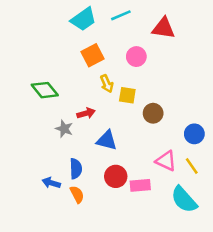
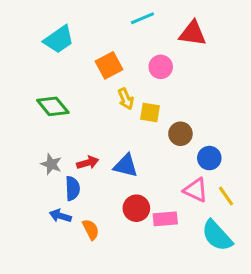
cyan trapezoid: (83, 19) -> (59, 40), moved
red arrow: (86, 113) -> (88, 163), moved
gray star: (64, 129) -> (51, 164), moved
blue circle: (194, 134) -> (209, 158), moved
blue semicircle: (76, 169) -> (73, 188), moved

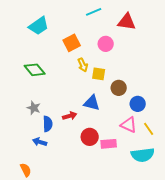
red arrow: (88, 163) -> (70, 116), moved
blue triangle: (126, 166) -> (92, 103), moved
orange semicircle: (91, 230) -> (26, 170), moved
cyan semicircle: (217, 236) -> (143, 155), turned -55

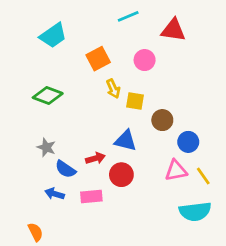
green diamond: (35, 70) -> (48, 96), turned -30
blue semicircle: (48, 124) -> (65, 169), turned 126
pink triangle: (129, 125) -> (176, 171), turned -36
red circle: (90, 137) -> (121, 175), moved
pink rectangle: (109, 144) -> (91, 196), moved

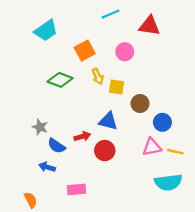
green diamond: (48, 96) -> (60, 80), moved
yellow line: (203, 176) -> (175, 152), turned -42
pink rectangle: (91, 196) -> (76, 189), moved

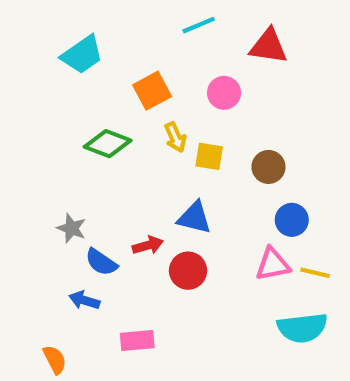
brown circle: (140, 103) -> (268, 167), moved

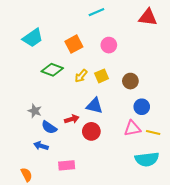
red triangle: (268, 46) -> (148, 17), moved
cyan trapezoid: (82, 55) -> (33, 38), moved
yellow arrow: (175, 137) -> (81, 76), moved, turned 64
yellow square: (209, 156) -> (102, 76), turned -32

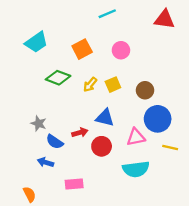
blue circle: (142, 107) -> (158, 119), size x1.5
pink triangle: (132, 128) -> (136, 137), moved
cyan semicircle: (147, 159) -> (136, 169), moved

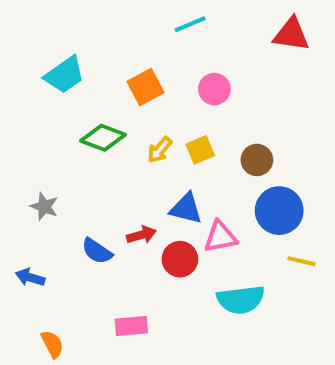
gray star: (39, 123) -> (44, 207), moved
pink triangle: (136, 137) -> (220, 237), moved
blue arrow: (45, 162) -> (30, 277), moved

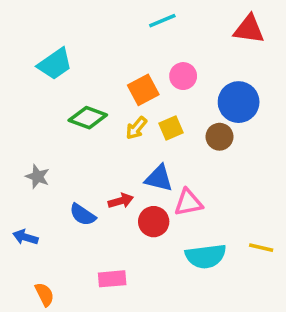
orange square: (146, 87) -> (143, 90), moved
blue circle: (279, 211) -> (239, 102), moved
yellow line: (301, 261) -> (261, 248), moved

